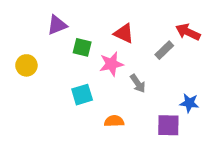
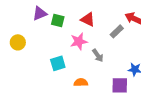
green square: (82, 47) -> (58, 20), moved

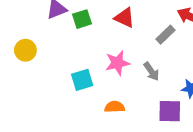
green square: (58, 20) -> (82, 19), turned -32
pink star: (79, 41) -> (117, 63), moved
gray arrow: (98, 55) -> (151, 71), moved

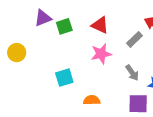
pink star: (117, 63) -> (101, 54), moved
gray arrow: (151, 71) -> (132, 73), moved

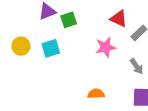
red triangle: (100, 25) -> (119, 19), moved
cyan square: (64, 78) -> (51, 48), moved

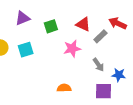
green square: (69, 20) -> (51, 26), moved

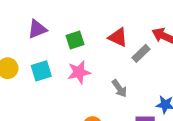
pink star: (72, 49) -> (79, 72), moved
gray arrow: (98, 65) -> (119, 88), moved

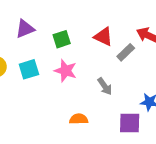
pink star: (79, 72) -> (66, 71), turned 30

